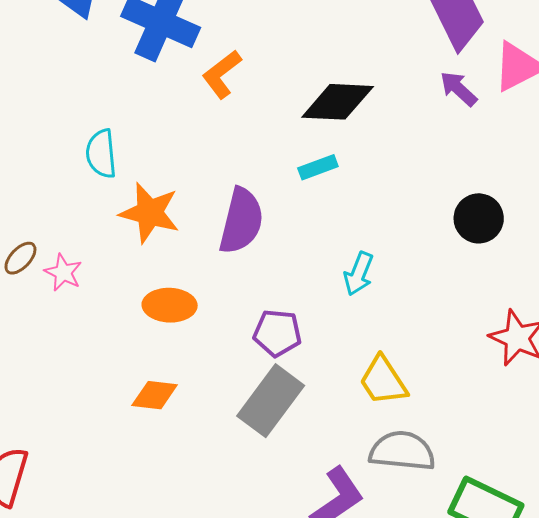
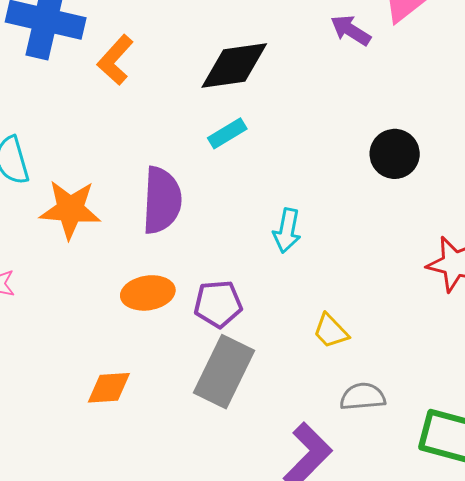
orange ellipse: (170, 305) -> (148, 293), moved
yellow trapezoid: (383, 381) -> (331, 331), size x0.7
gray semicircle: (402, 451) -> (363, 397), size x0.7

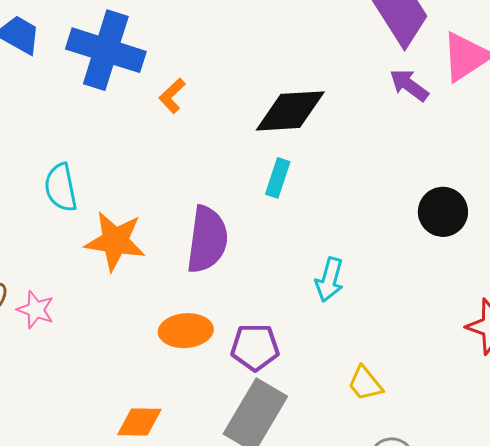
orange L-shape: (115, 60) -> (172, 96), size x0.7
cyan rectangle: (227, 133) -> (278, 178), turned -45

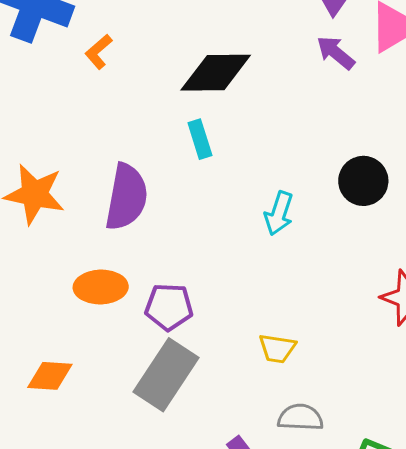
cyan rectangle: (278, 178) -> (200, 139), turned -39
cyan arrow: (329, 280) -> (279, 213), moved
yellow trapezoid: (365, 383) -> (277, 348), turned -45

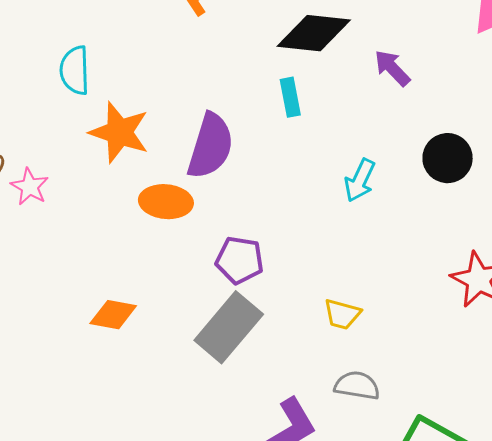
purple arrow: (336, 53) -> (392, 68), moved
orange ellipse: (101, 287) -> (166, 202), moved

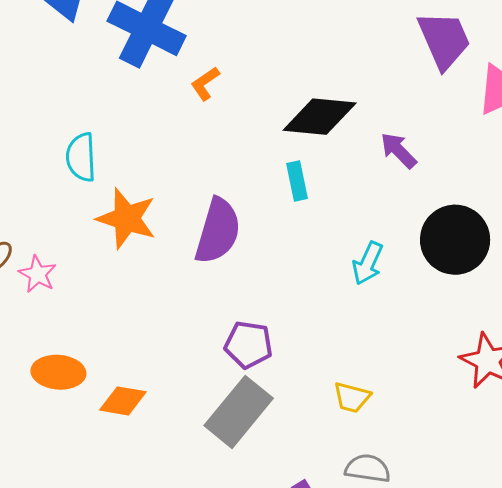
black circle: (448, 158) -> (455, 240), size x1.4
orange ellipse: (166, 202) -> (58, 372), moved

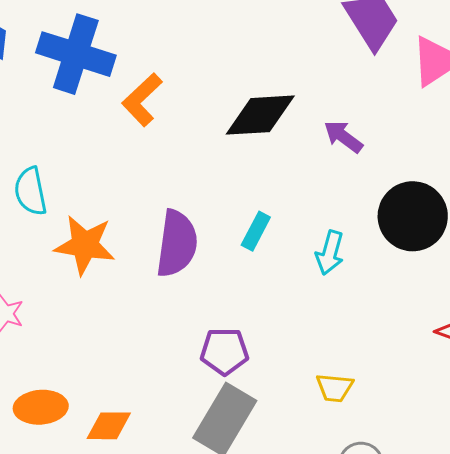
orange L-shape: (205, 84) -> (142, 100), size x1.5
cyan rectangle: (297, 181) -> (256, 231), moved, turned 48

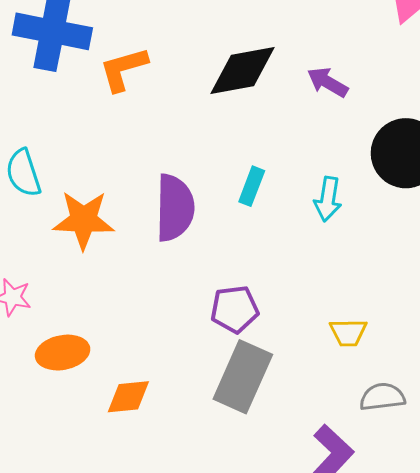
orange L-shape: (142, 100) -> (123, 69), turned 34
orange ellipse: (41, 407) -> (63, 353), moved

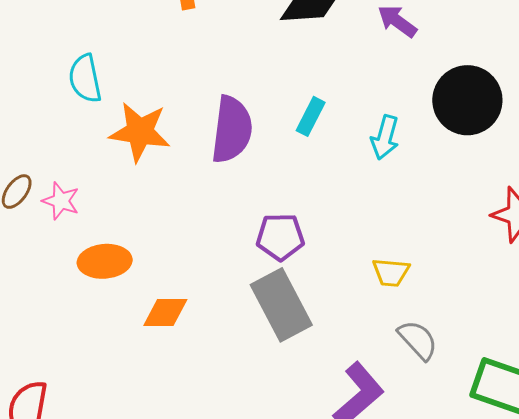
gray rectangle: (243, 377) -> (281, 305), turned -58
gray semicircle: (382, 397) -> (418, 340), turned 48

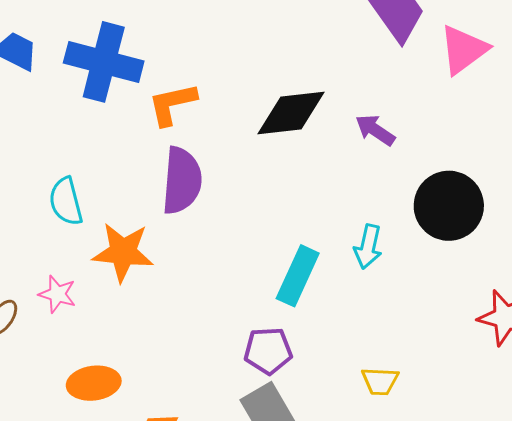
cyan rectangle: (311, 116) -> (298, 276), moved, size x1.5
purple semicircle: (232, 130) -> (182, 181), moved
pink star: (61, 201) -> (57, 294), moved

